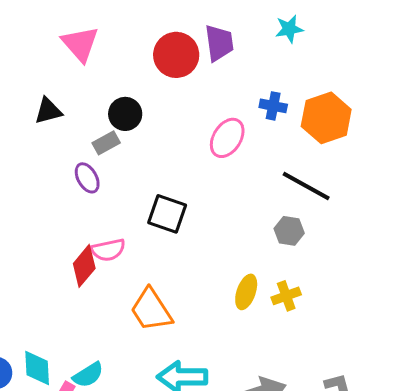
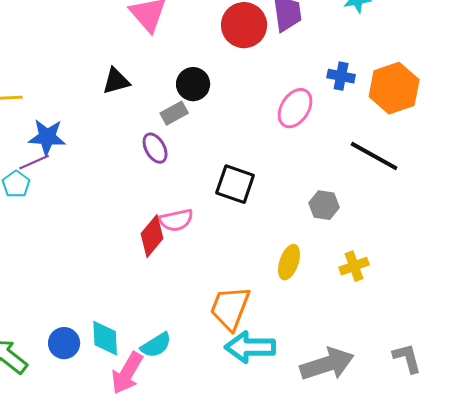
gray hexagon: (289, 231) -> (324, 205), moved
yellow ellipse: (246, 292) -> (289, 262), moved
orange trapezoid: (151, 310) -> (230, 308), moved, turned 54

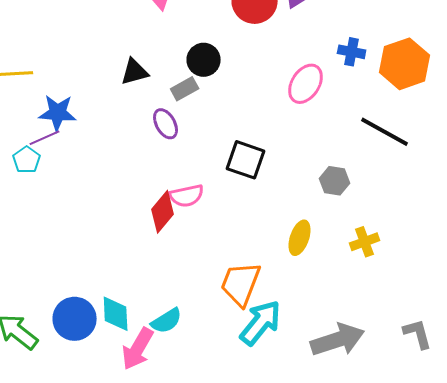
black triangle: (116, 81) -> (135, 72), moved
blue circle: (64, 343) -> (75, 319), size x1.4
cyan arrow: (250, 347) -> (261, 323), turned 129

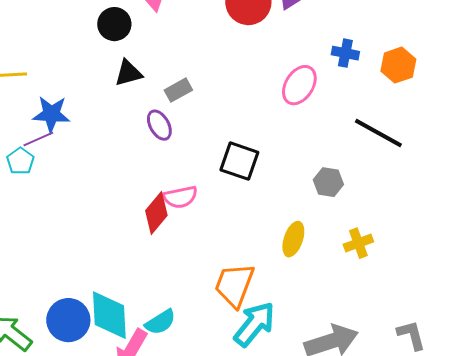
black circle: (204, 60) -> (114, 24), moved
orange hexagon: (405, 64) -> (398, 65), size x0.7
cyan diamond: (116, 314) -> (109, 315), size x1.4

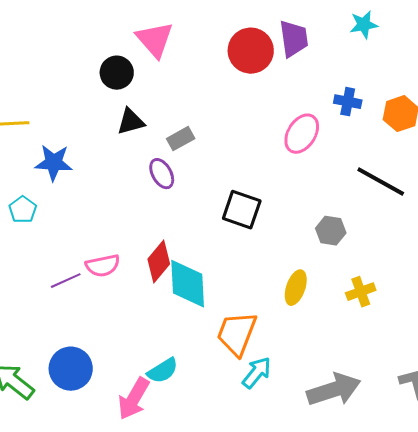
purple line: (38, 139) -> (66, 281), moved
pink semicircle: (180, 197) -> (103, 266), moved
cyan diamond: (109, 315) -> (188, 284), moved
cyan arrow: (254, 324) -> (257, 373), size x0.7

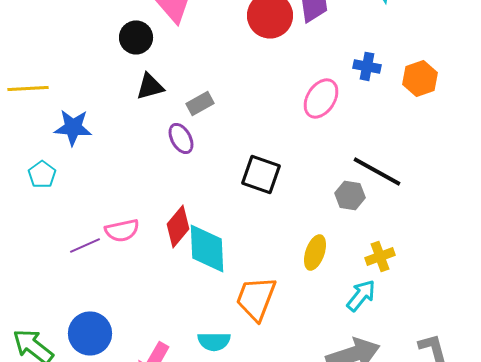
black line: (381, 182) -> (377, 171), moved
cyan semicircle: (163, 371) -> (214, 341), moved, turned 32
cyan arrow: (257, 373) -> (361, 295), moved

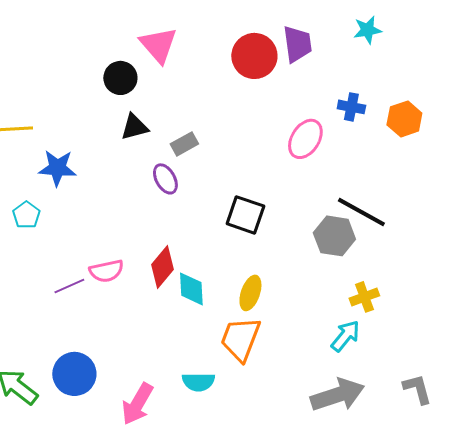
gray hexagon: (350, 195) -> (334, 236), size x1.4
cyan diamond: (207, 248) -> (191, 289), size x0.7
yellow ellipse: (315, 252) -> (250, 293), moved

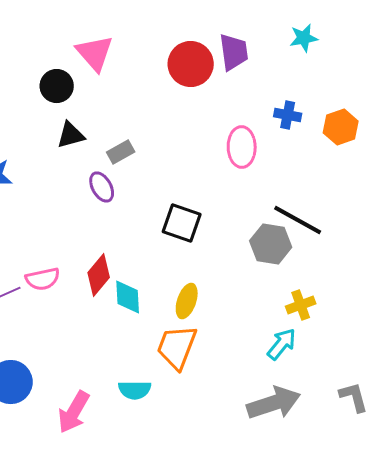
pink ellipse: (305, 139) -> (242, 147), turned -33

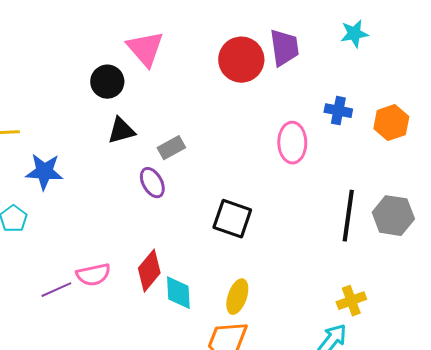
black line: (298, 220) -> (348, 216), turned 69
gray hexagon: (271, 244) -> (393, 216), moved

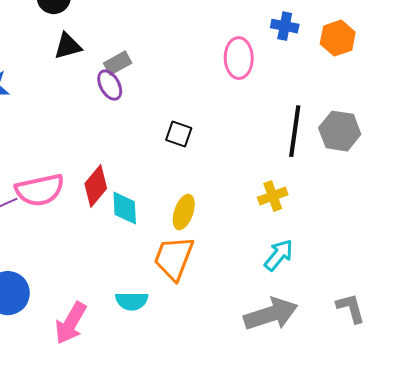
purple ellipse: (152, 183) -> (110, 85), moved
black square: (232, 219) -> (179, 134), size x0.7
pink semicircle: (93, 275) -> (40, 190), size x1.4
yellow cross: (351, 301) -> (273, 196), moved

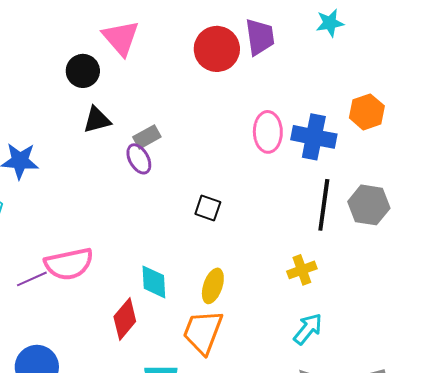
blue cross: (285, 26) -> (314, 137), moved, size x1.6
red diamond: (96, 186) -> (125, 319), moved

